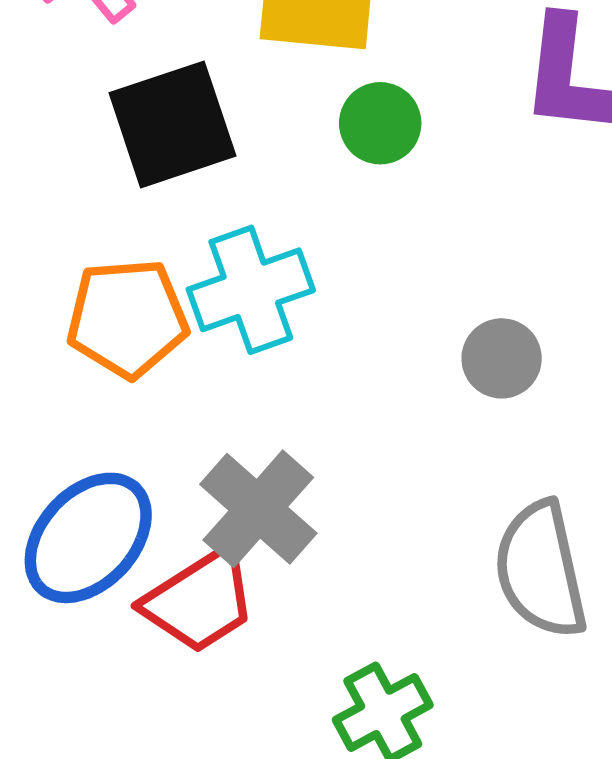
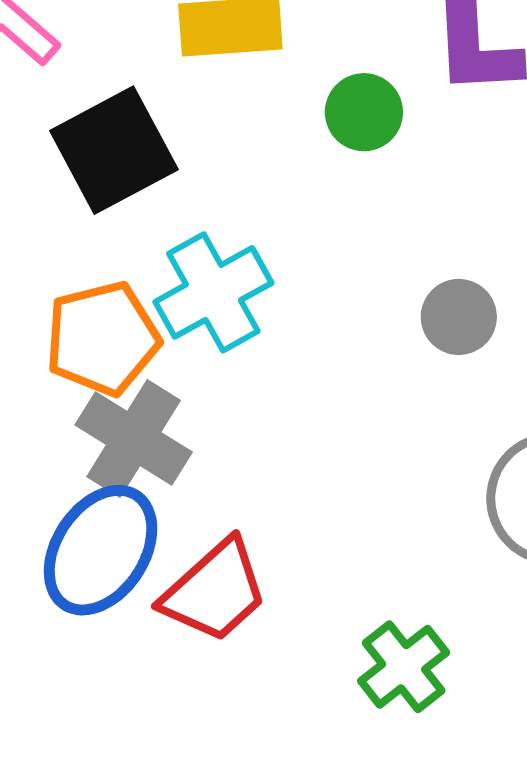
green circle: (380, 123) -> (364, 112), moved
gray cross: (258, 509) -> (134, 439), moved

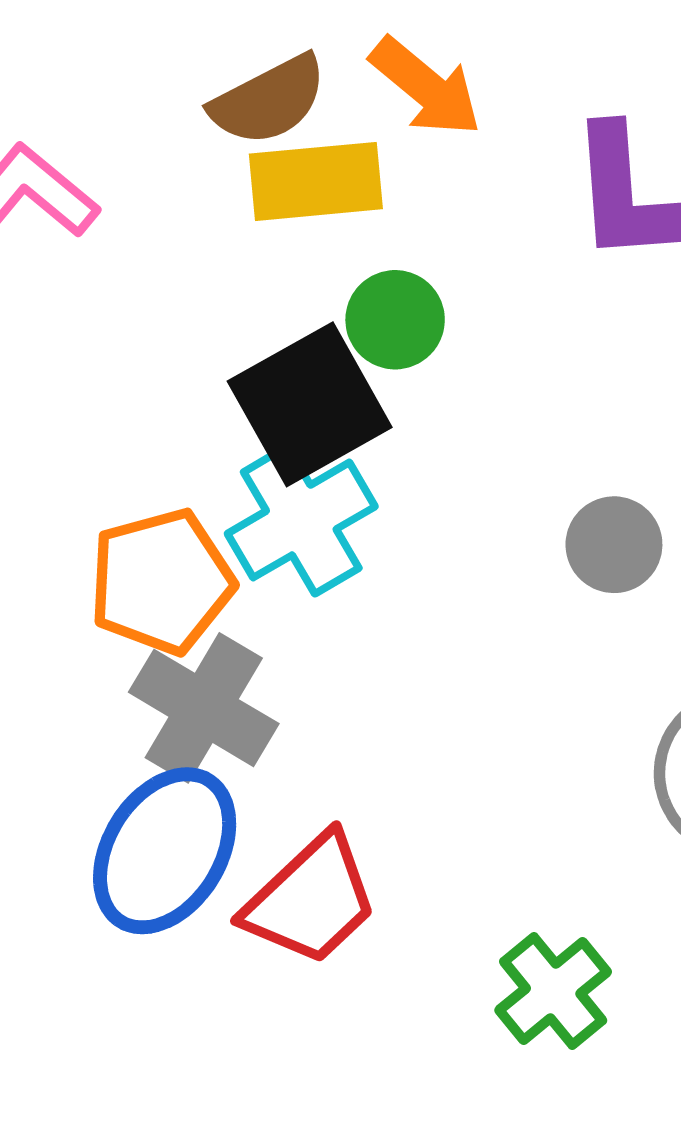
green circle: (364, 112) -> (395, 320), moved
black square: (114, 150) -> (310, 404), moved

